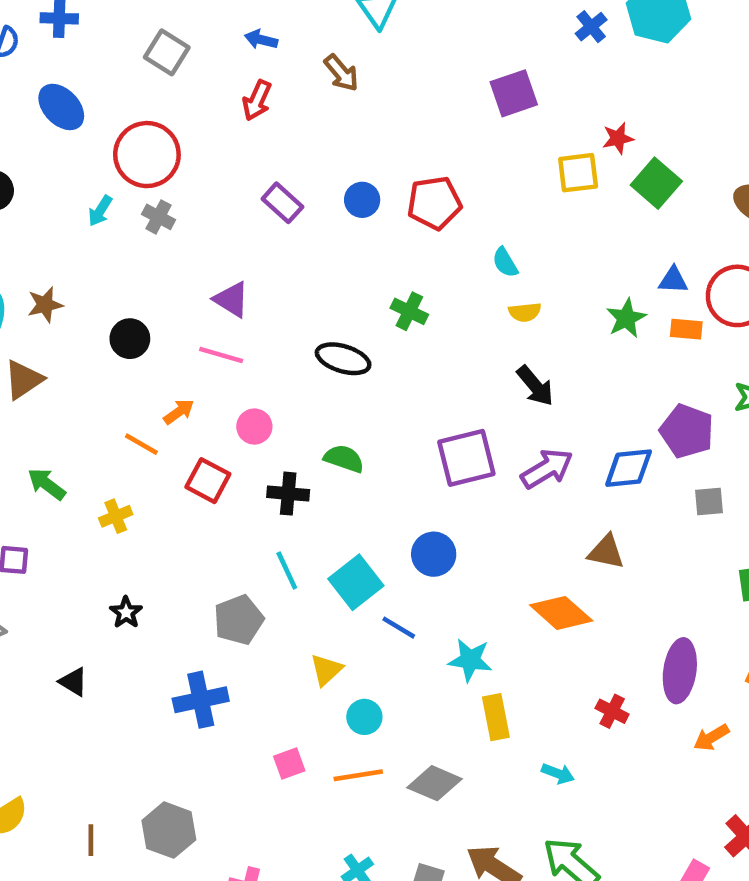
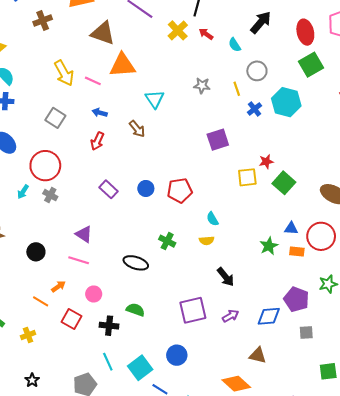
yellow semicircle: (525, 312) -> (207, 241), moved
purple arrow: (547, 469) -> (231, 316), size x0.7

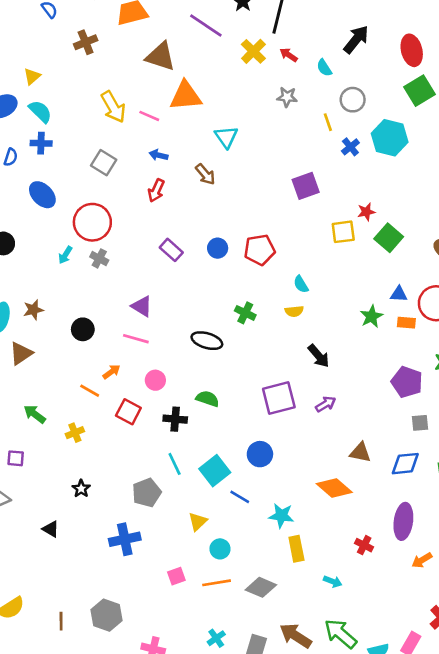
gray star: (202, 86) -> (287, 97), moved
blue diamond: (269, 316) -> (405, 464), moved

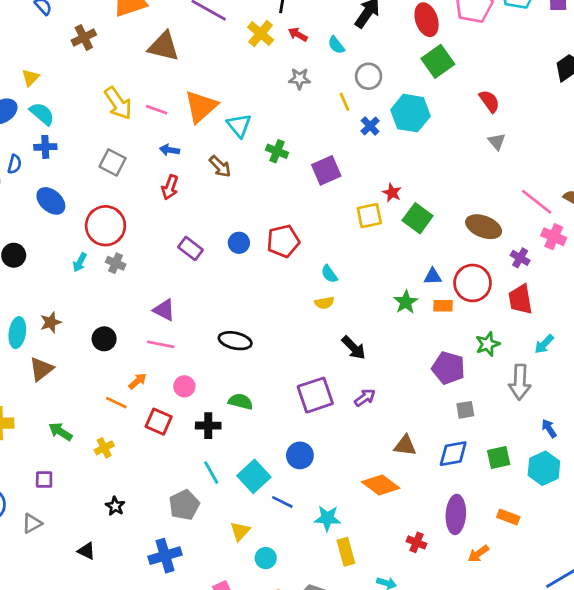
orange triangle: (186, 96) -> (201, 107), moved, turned -32
red star: (366, 212) -> (392, 193), turned -30
green cross: (245, 313) -> (277, 151), moved

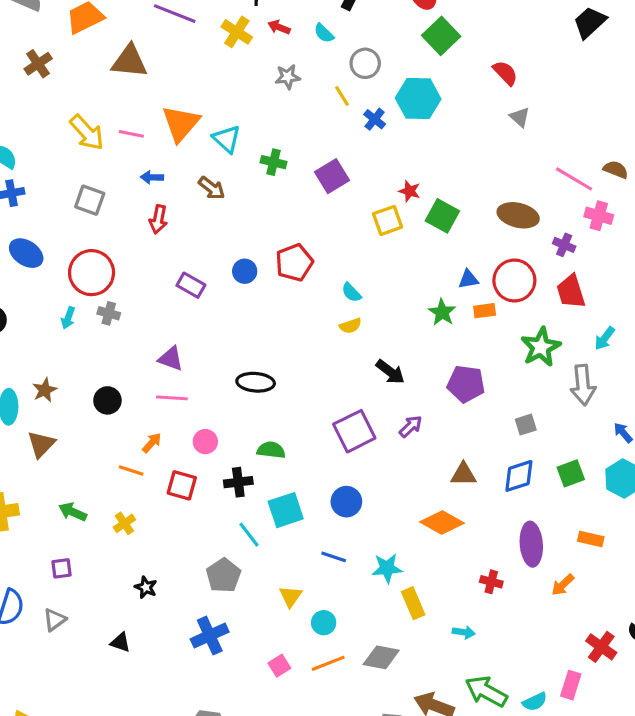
green star: (488, 344) -> (541, 347), size x1.4
purple pentagon: (448, 368) -> (466, 384), moved
cyan square: (254, 476) -> (286, 510), moved, turned 32

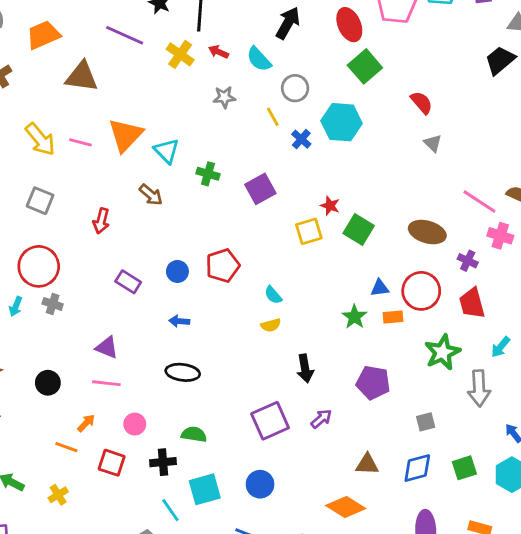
cyan semicircle: (324, 33) -> (259, 59), size x1.4
blue arrow: (152, 177) -> (179, 321), moved
black arrow: (390, 372) -> (305, 369), turned 40

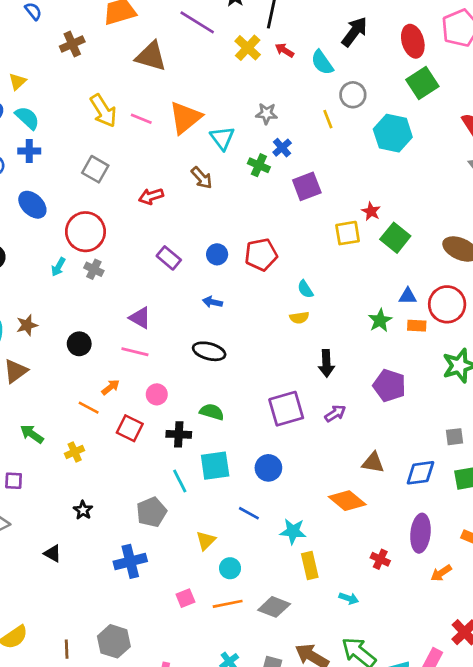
gray star: (224, 97) -> (266, 114), moved
blue cross: (301, 139) -> (282, 148), moved
red arrow: (101, 221) -> (151, 196), turned 50
gray square: (426, 422) -> (455, 437), moved

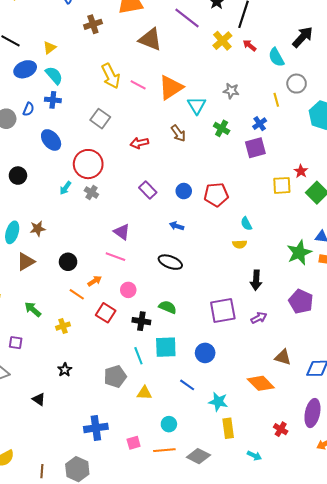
blue cross: (282, 148) -> (260, 124), moved
green star: (380, 320) -> (299, 253), size x1.4
black circle: (79, 344) -> (68, 262), moved
yellow triangle: (206, 541) -> (144, 393), moved, turned 42
blue cross: (130, 561) -> (96, 428), moved

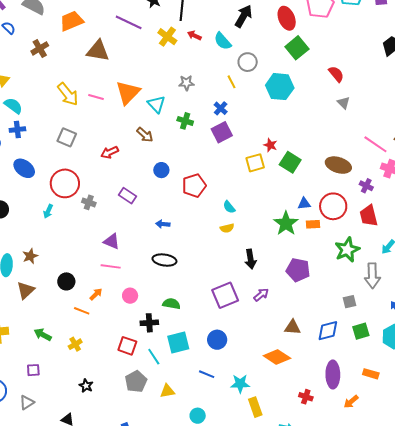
blue circle: (184, 191) -> (161, 170), moved
gray cross: (91, 193) -> (89, 202), moved
red square: (106, 313) -> (127, 346), moved

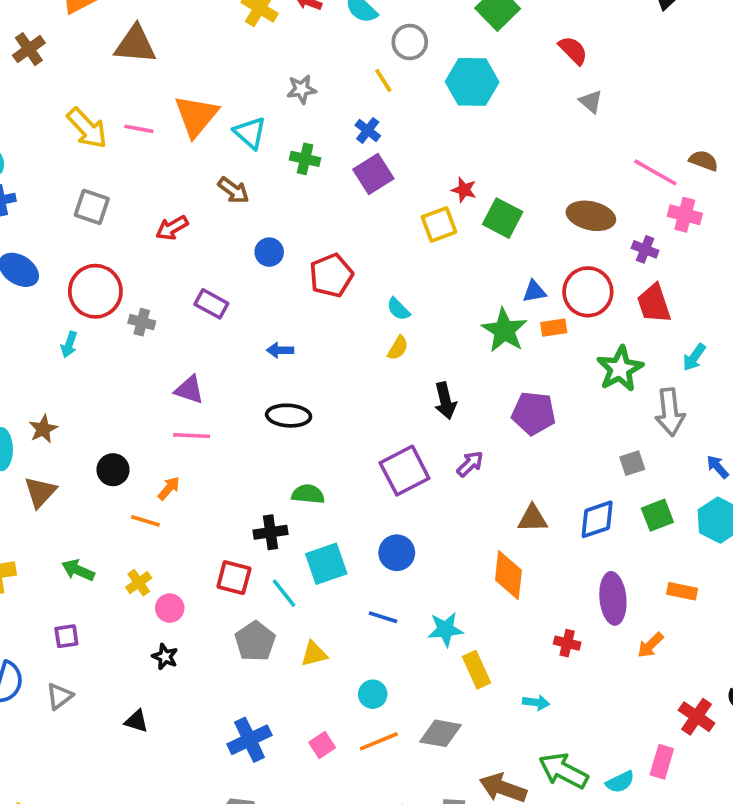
yellow semicircle: (227, 228) -> (398, 348), turned -40
pink circle: (130, 296) -> (170, 608), moved
orange diamond: (277, 357) -> (508, 575), turned 68

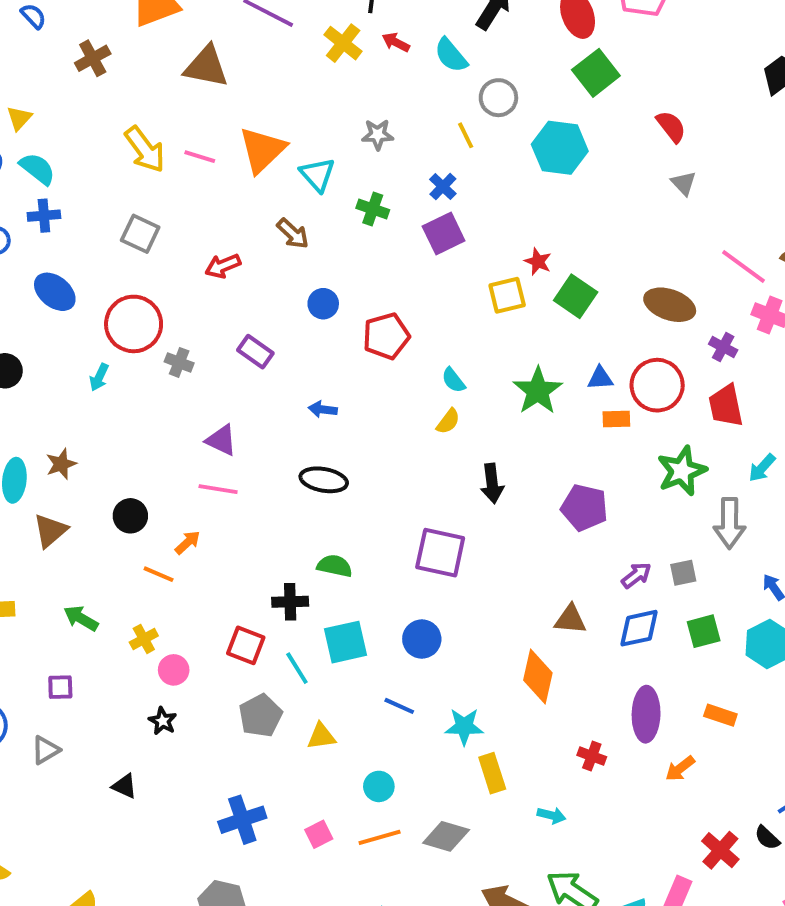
green star: (504, 330) -> (538, 391), moved
purple arrow: (470, 464) -> (636, 575), moved
purple square: (405, 471) -> (440, 553), turned 33

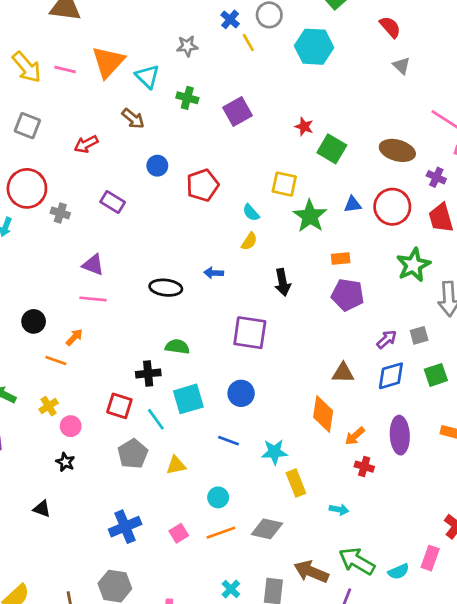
blue cross: (443, 187) -> (230, 19), moved
yellow square: (507, 295) -> (284, 184), moved, turned 30
blue arrow: (323, 409) -> (214, 273), moved
orange rectangle: (616, 419) -> (341, 259), moved
orange arrow: (680, 769) -> (355, 436), moved

